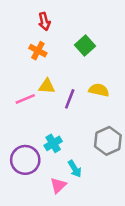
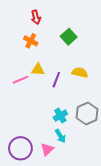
cyan cross: (53, 143) -> (60, 116), moved
purple circle: (25, 160) -> (20, 148), moved

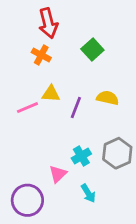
red arrow: (36, 17) -> (48, 23), size x1.5
cyan arrow: (60, 136) -> (88, 193), moved
pink triangle: (47, 149) -> (58, 174), moved

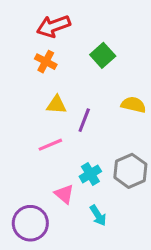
red arrow: (48, 23) -> (53, 26), turned 84
yellow semicircle: (108, 98) -> (133, 105), moved
pink line: (27, 108) -> (50, 145), moved
pink triangle: (58, 174) -> (64, 194), turned -36

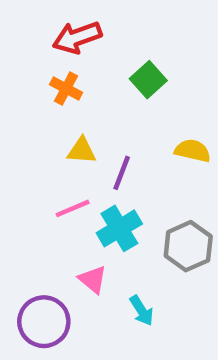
cyan cross: (90, 174) -> (119, 228), moved, size x1.4

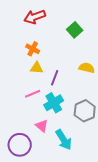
green square: (148, 80) -> (75, 30), moved
orange cross: (66, 88) -> (33, 49), moved
cyan arrow: (142, 311) -> (64, 140), size x1.5

